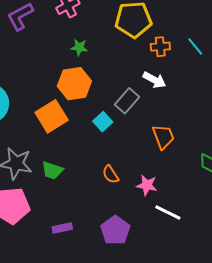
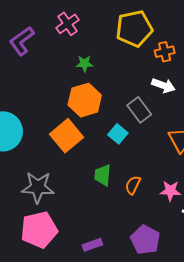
gray rectangle: (127, 101) -> (139, 110), turned -70
green trapezoid: (52, 170) -> (103, 175), moved, turned 85
orange semicircle: (110, 174) -> (133, 185), turned 66

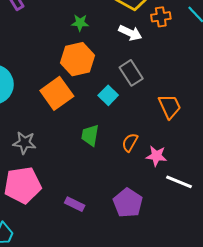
white arrow: (163, 85) -> (130, 33), moved
orange semicircle: (133, 185) -> (130, 142), moved
gray star: (38, 187) -> (24, 143), size x0.7
purple rectangle: (92, 245) -> (75, 204), turned 42

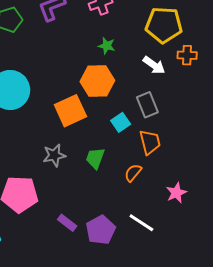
orange trapezoid: (170, 106) -> (150, 142), moved
gray star: (24, 143) -> (54, 155), moved, turned -30
pink star: (156, 156) -> (176, 193), moved, turned 30
white line: (179, 182) -> (141, 223), moved
purple pentagon: (128, 203) -> (101, 230), moved

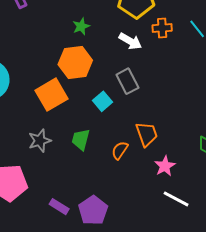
green star: (107, 46) -> (81, 26), turned -30
orange trapezoid: (150, 142) -> (147, 134), moved
white line: (141, 223) -> (176, 199), moved

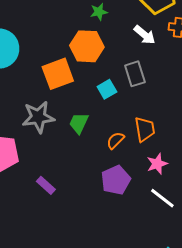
gray star: (40, 141) -> (38, 117), size x1.4
purple pentagon: (93, 210) -> (116, 180), moved

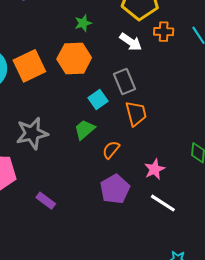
orange square: (58, 74) -> (29, 66), moved
green trapezoid: (79, 123) -> (85, 130), moved, turned 30
orange trapezoid: (145, 129) -> (136, 114), moved

